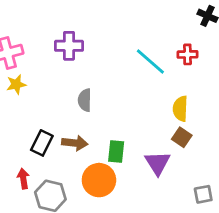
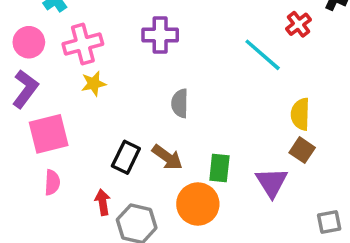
red cross: (187, 54) -> (299, 24), moved, turned -36
brown arrow: (75, 143) -> (167, 157), turned 30

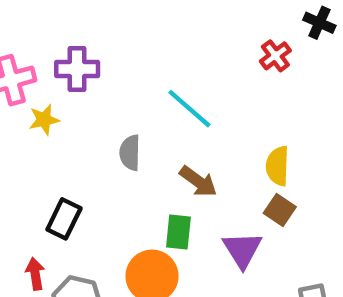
purple cross: (160, 35) -> (77, 69), moved
cyan line: (263, 55) -> (189, 109), moved
yellow star: (94, 84) -> (44, 120), moved
brown arrow: (167, 157) -> (198, 181), moved

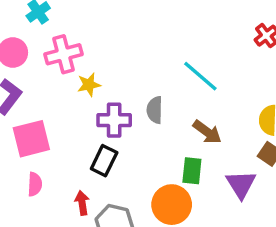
purple cross: (77, 69) -> (114, 120), moved

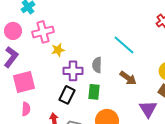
green rectangle: (192, 171) -> (94, 92), moved

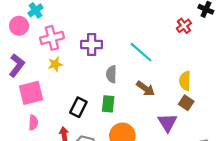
pink circle: (13, 31) -> (19, 26), moved
yellow star: (58, 50) -> (55, 64), moved
purple cross: (73, 71) -> (92, 44), moved

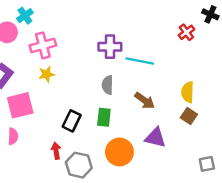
purple cross: (92, 44) -> (110, 47), moved
cyan line: (141, 52) -> (140, 61), turned -30
pink semicircle: (33, 123) -> (13, 136), moved
purple triangle: (167, 123) -> (155, 138), moved, turned -45

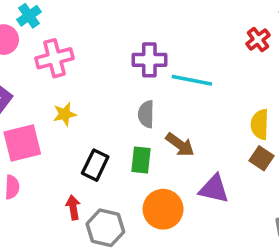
yellow star: (46, 74) -> (65, 114), moved
brown arrow: (145, 100) -> (180, 145), moved

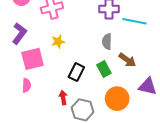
green rectangle: (141, 160) -> (104, 69), turned -35

